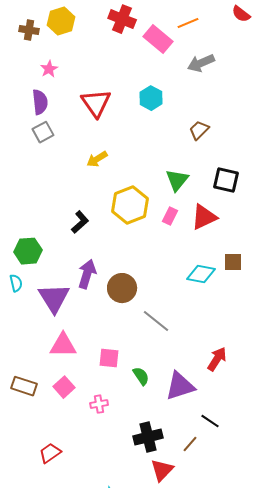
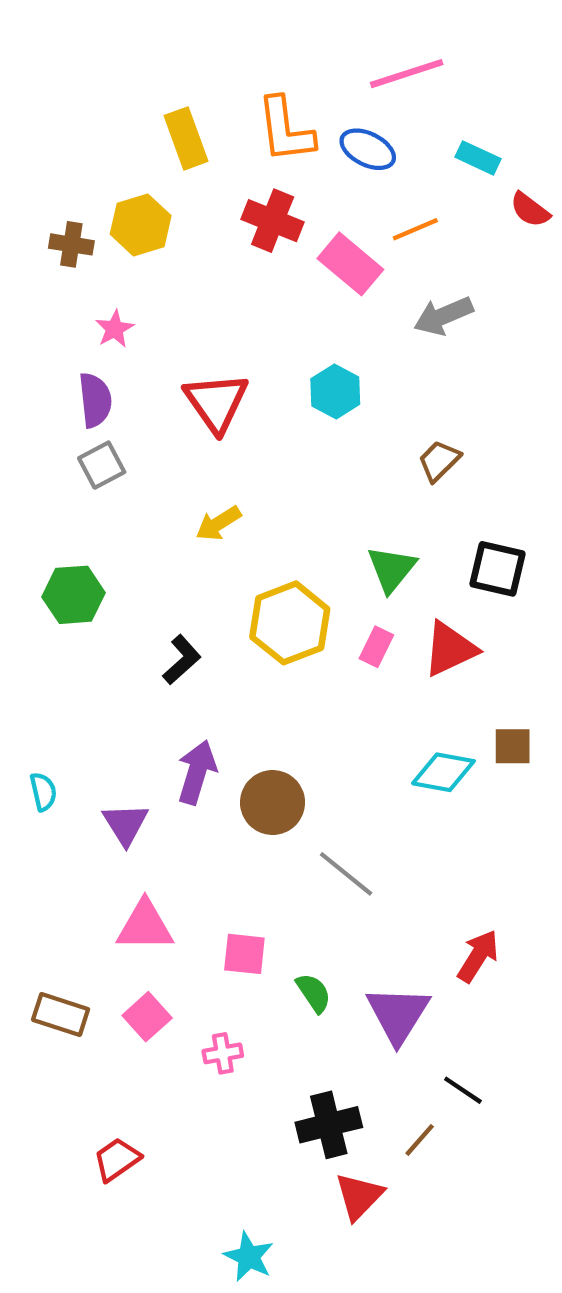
green hexagon: (28, 251) -> (74, 595), moved
purple triangle: (54, 298) -> (125, 824), size x0.7
purple triangle: (180, 386) -> (398, 1014), turned -40

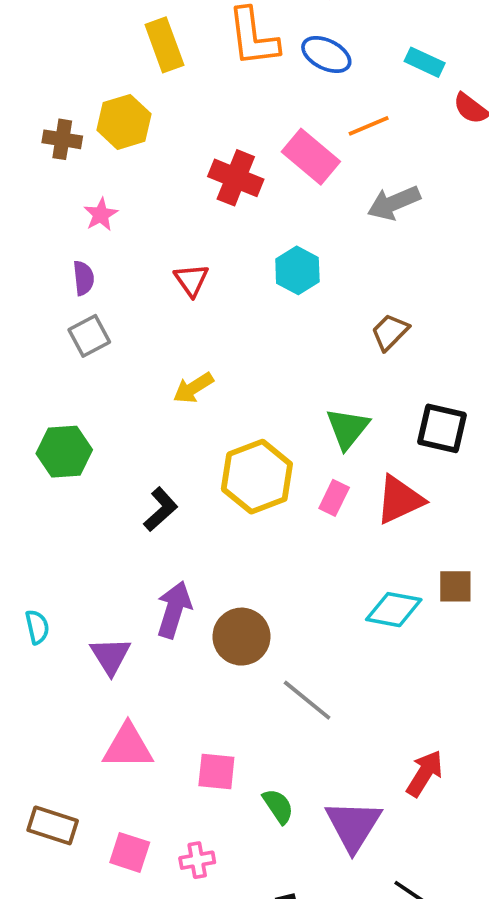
red cross: (273, 221) -> (236, 178), moved
purple semicircle: (95, 400) -> (83, 278), size x0.7
red triangle: (216, 402) -> (191, 280), size x0.6
pink square: (147, 1017) -> (130, 852), moved, turned -30

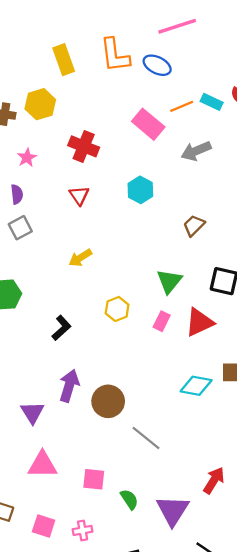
cyan rectangle: (425, 62) -> (212, 102), moved
red cross: (236, 178) -> (84, 146), moved
yellow hexagon: (257, 477) -> (117, 309), size x0.6

